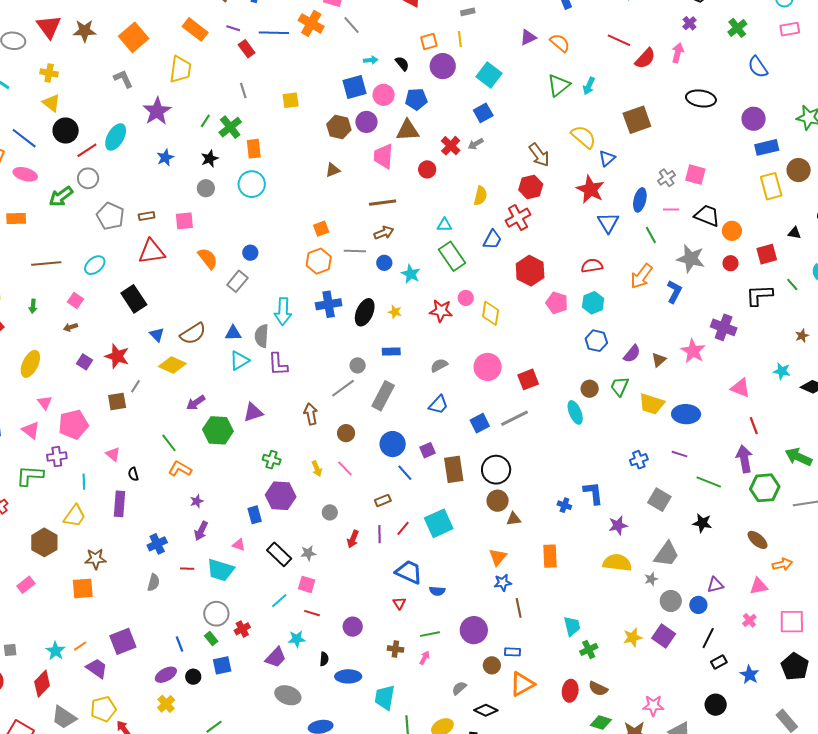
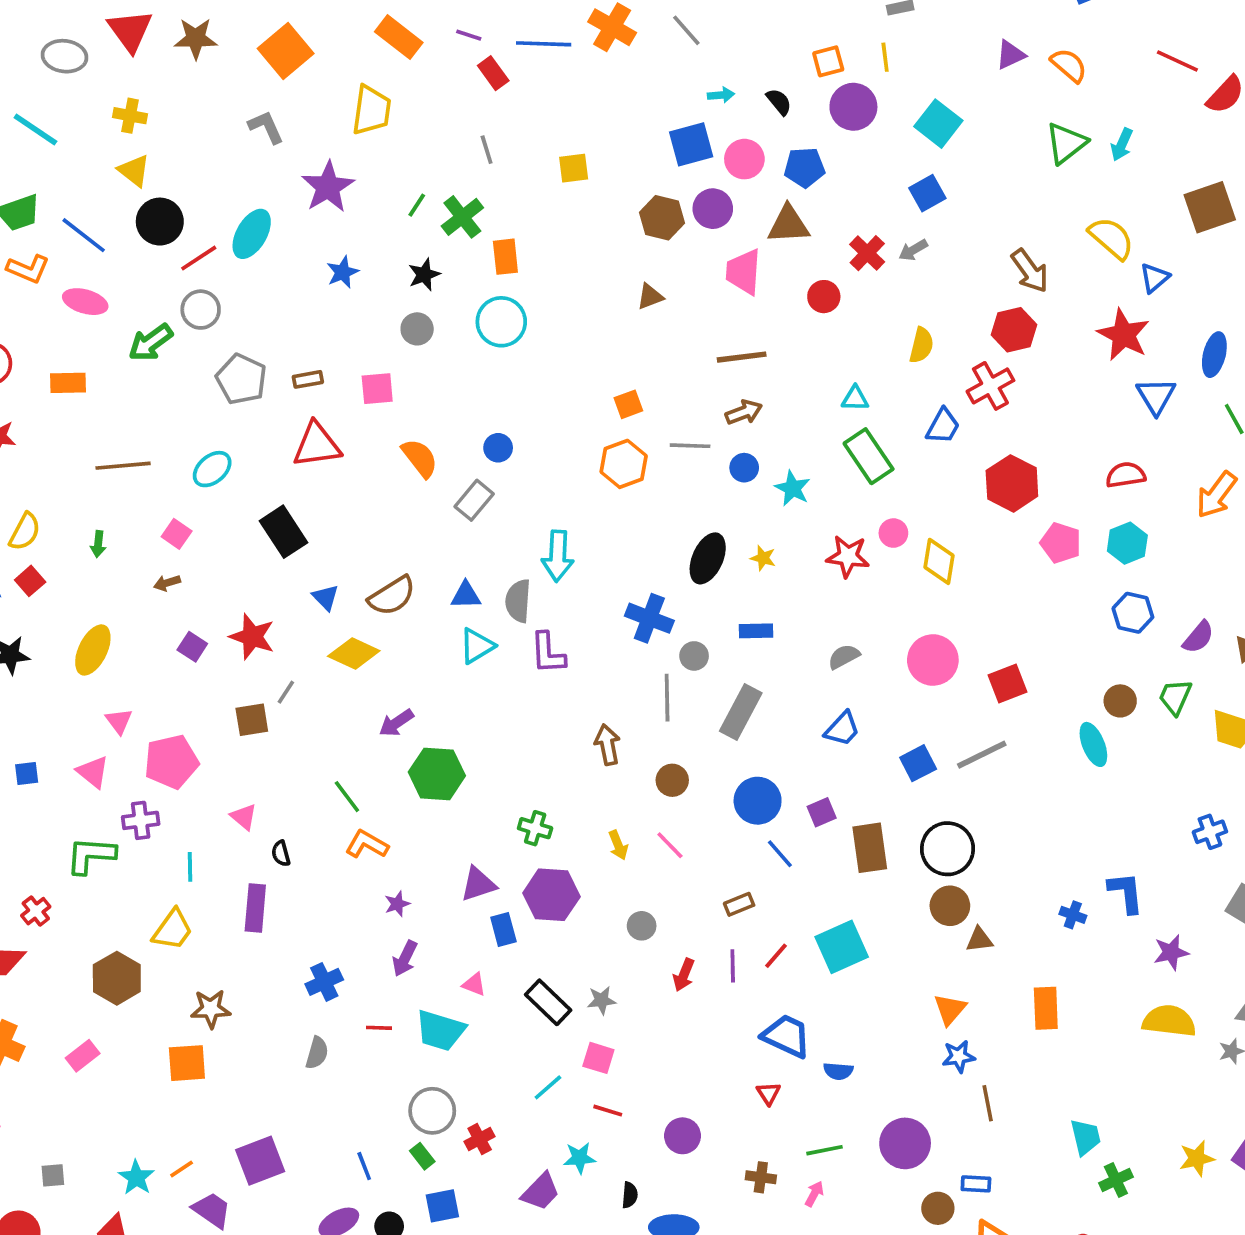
blue cross: (329, 304) -> (649, 618), moved, turned 30
gray line: (343, 388) -> (667, 698), turned -55
purple triangle: (253, 412) -> (478, 884), moved

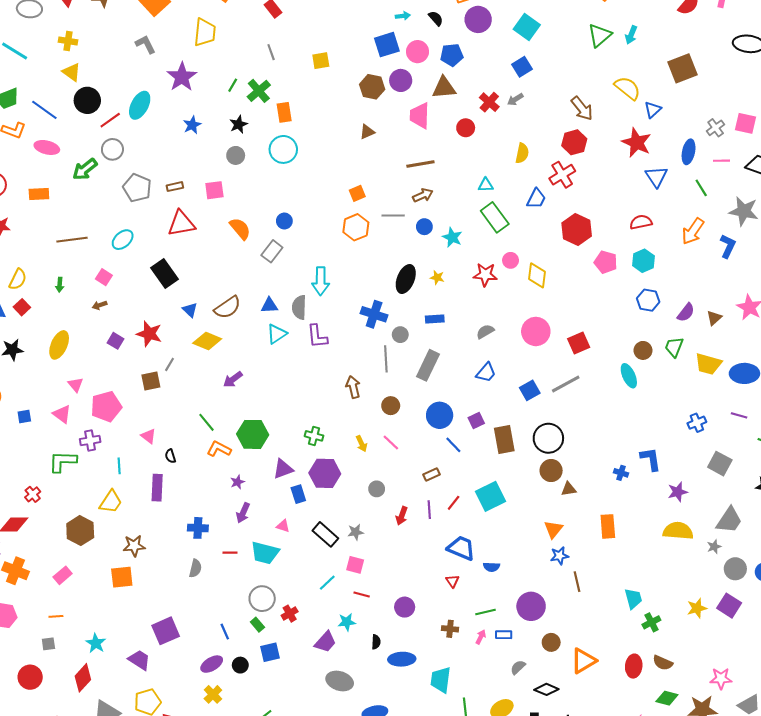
green hexagon: (437, 774) -> (253, 434), moved
blue cross: (324, 982) -> (198, 528), turned 30
orange line: (182, 1169) -> (56, 616), moved, turned 32
blue rectangle: (976, 1184) -> (504, 635), moved

